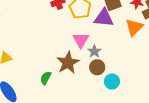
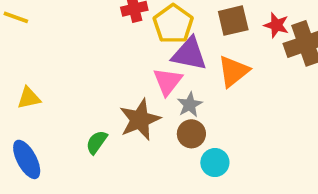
purple triangle: (104, 18) -> (189, 54), moved
orange triangle: (134, 27) -> (234, 71), moved

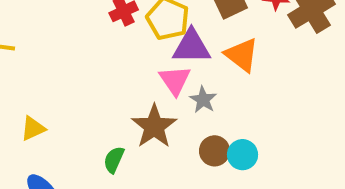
orange triangle: (234, 71) -> (242, 55), turned -32
brown circle: (191, 134) -> (215, 151), moved

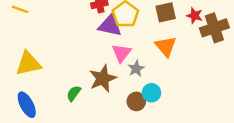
purple triangle: (191, 47) -> (110, 25), moved
yellow triangle: (33, 128) -> (28, 63), size x1.6
cyan circle: (243, 155) -> (152, 93), moved

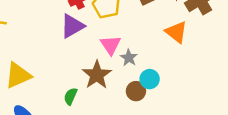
purple triangle: (110, 25) -> (72, 26), moved, turned -30
orange triangle: (166, 46) -> (176, 32), moved

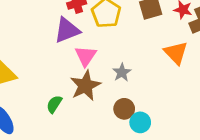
pink triangle: (111, 45) -> (86, 56), moved
cyan circle: (150, 79) -> (140, 122), moved

